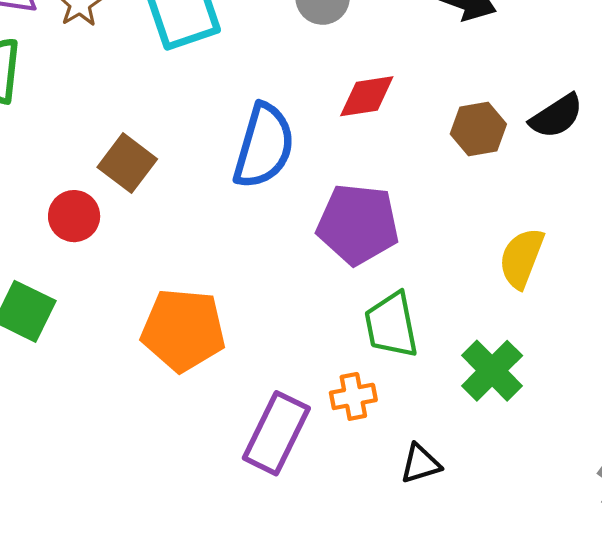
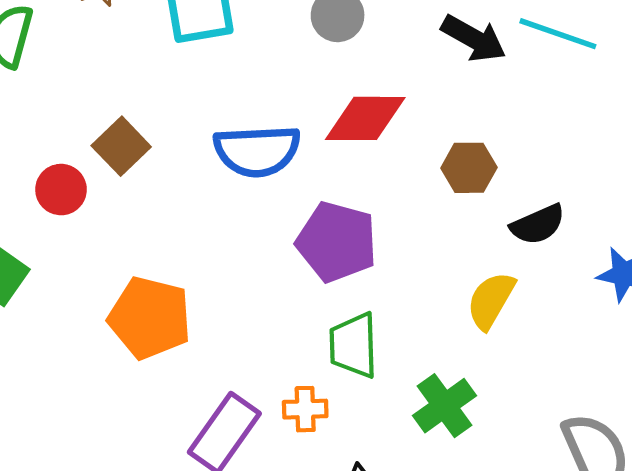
red diamond: (367, 96) -> (365, 118), size x1.4
black semicircle: (556, 116) -> (538, 224), moved
blue semicircle: (264, 146) -> (257, 151), turned 62

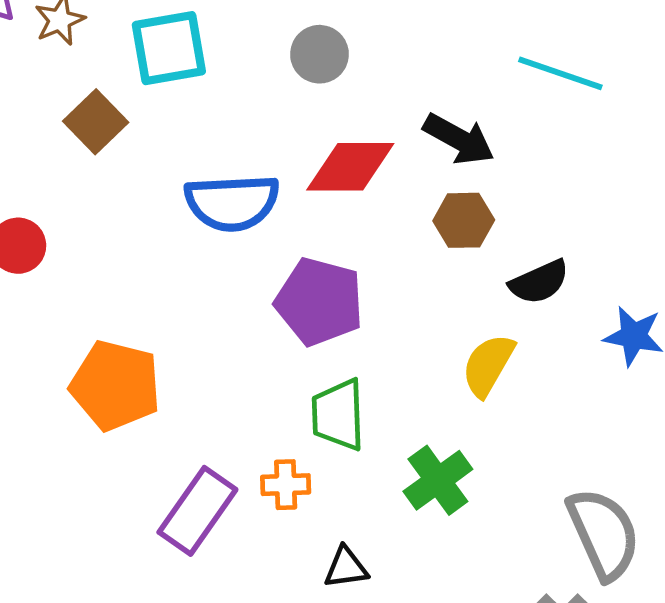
black arrow: (474, 38) -> (459, 139), moved
brown square: (121, 146) -> (96, 122), moved

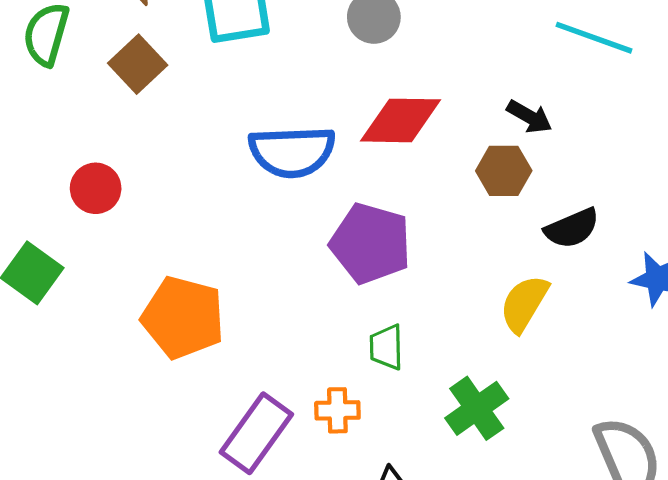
brown square: (96, 122) -> (138, 64), moved
black arrow: (459, 139) -> (529, 117), moved, size x0.7
green trapezoid: (338, 415) -> (386, 347), size x0.7

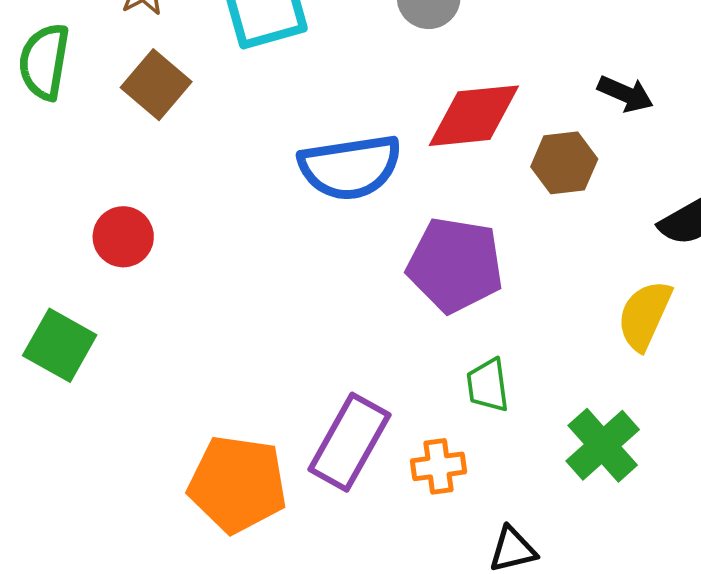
brown hexagon: (504, 171) -> (564, 163), moved
orange pentagon: (183, 317) -> (238, 484), moved
purple rectangle: (256, 433) -> (349, 442), moved

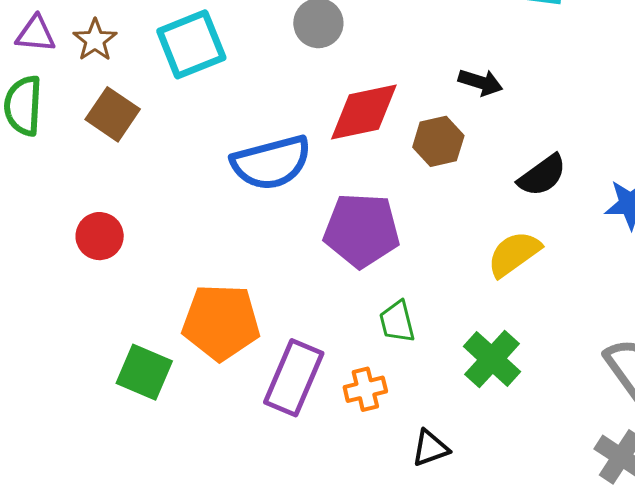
yellow semicircle: (645, 315) -> (514, 254), turned 36
green square: (60, 345) -> (144, 372), moved
orange pentagon: (238, 484) -> (221, 322), moved

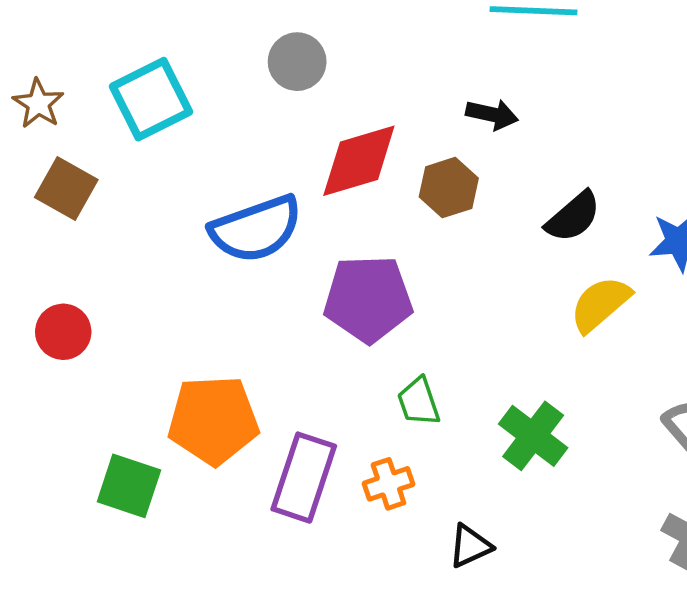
yellow semicircle: (514, 254) -> (600, 304), moved

